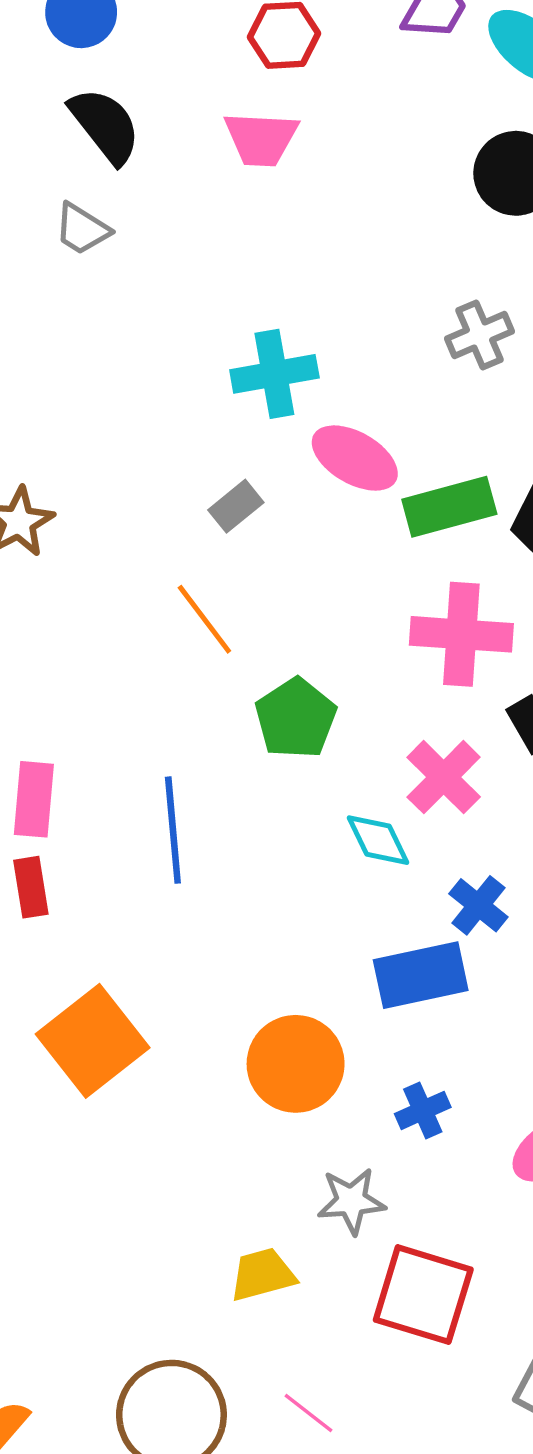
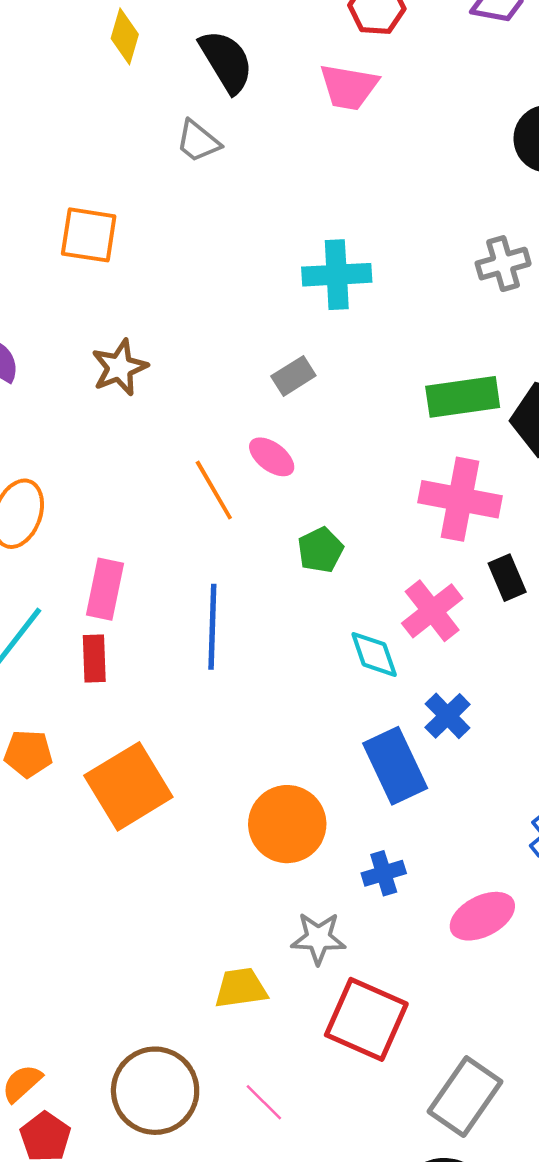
pink ellipse: (355, 458) -> (272, 457), moved, size x0.7
orange line: (204, 619) -> (214, 490), moved
green pentagon: (296, 718) -> (320, 550), size x0.7
blue rectangle: (421, 975) -> (395, 766), turned 70

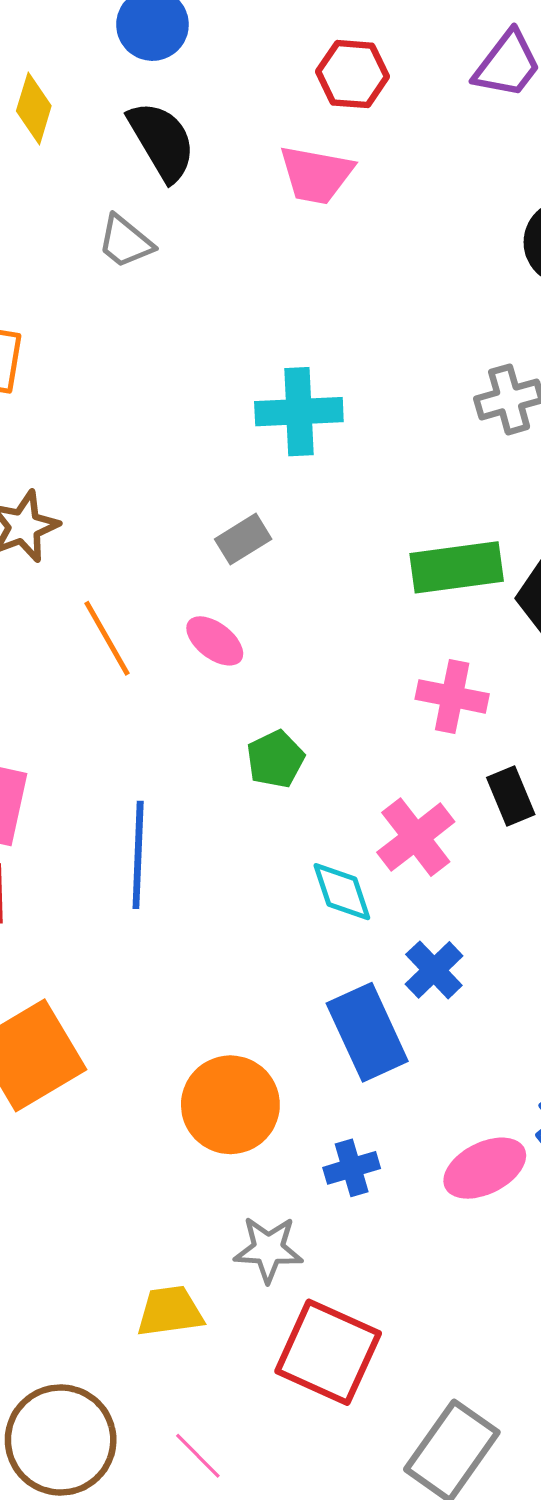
orange line: (214, 490) -> (107, 638), moved
pink cross: (460, 499) -> (452, 696), size x0.7
pink ellipse: (482, 916) -> (485, 1168), moved

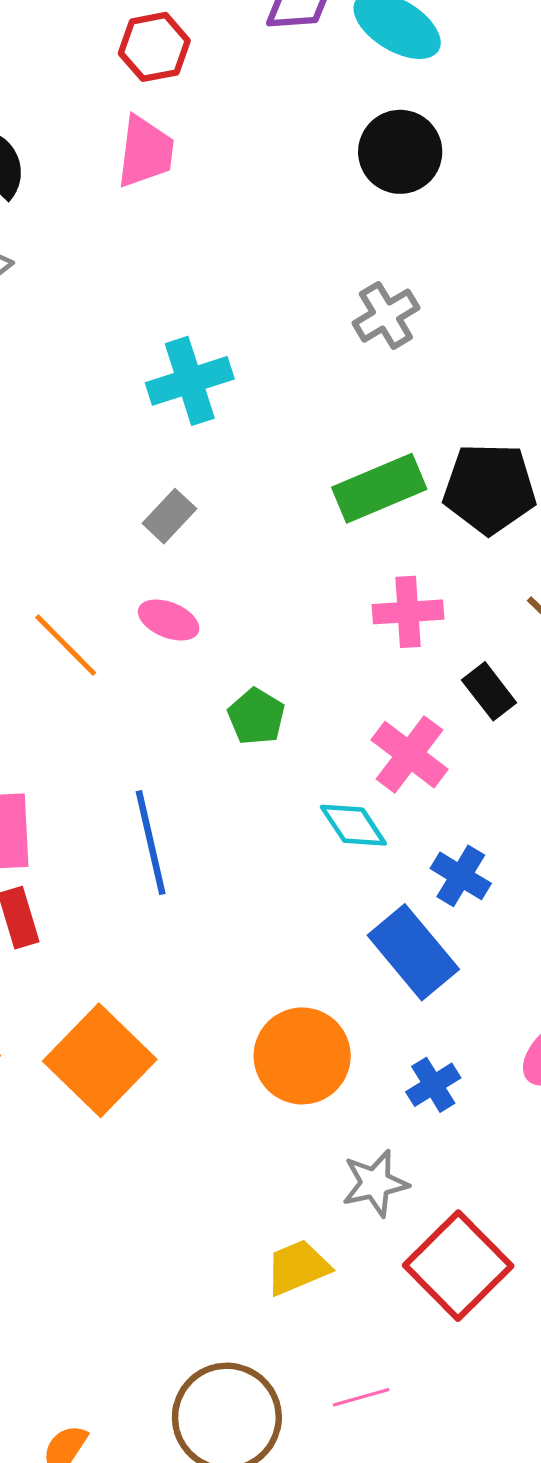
pink trapezoid: (316, 175) -> (145, 152), turned -78
red square: (328, 1352) -> (458, 1266), turned 36
pink line: (198, 1456) -> (361, 1397), turned -46

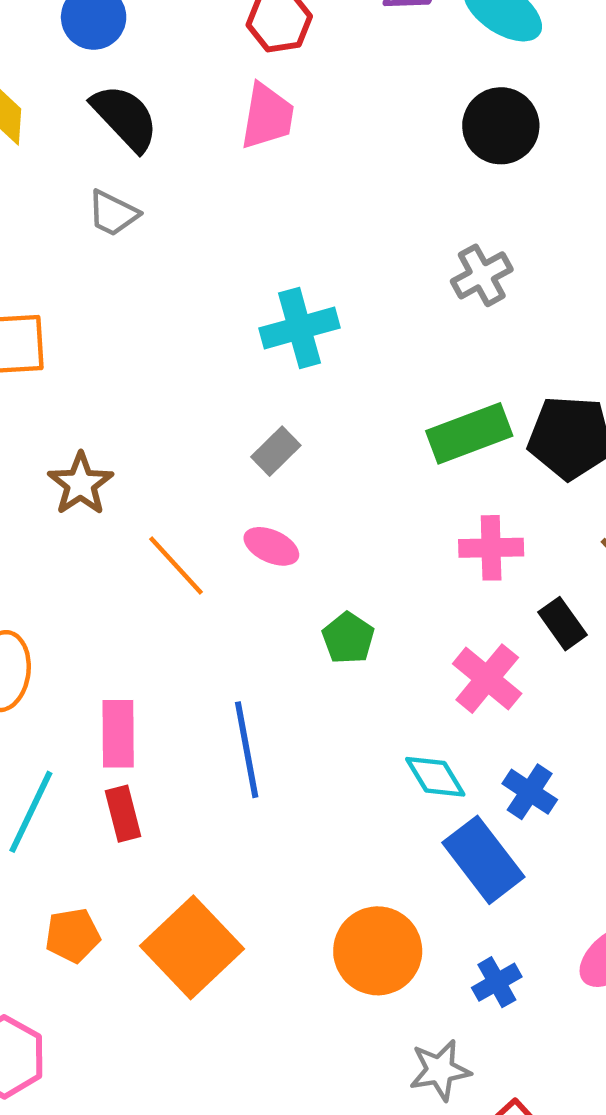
cyan diamond: (353, 825) -> (435, 777), moved

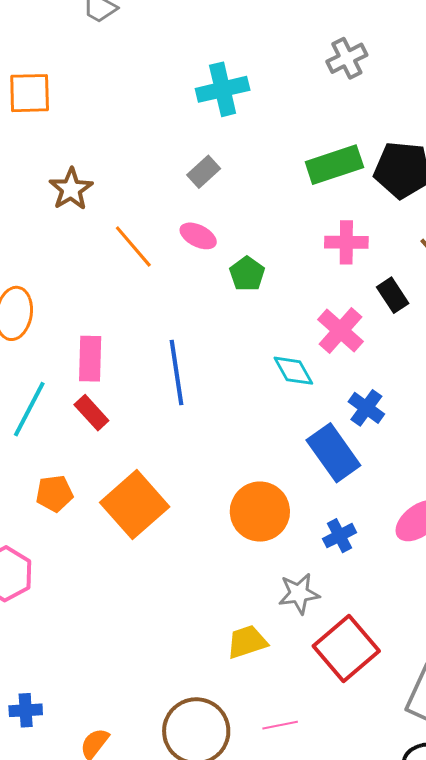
green pentagon: (348, 638) -> (247, 274), moved
cyan diamond: (435, 777) -> (293, 371), moved
red rectangle: (123, 814) -> (91, 413), turned -30

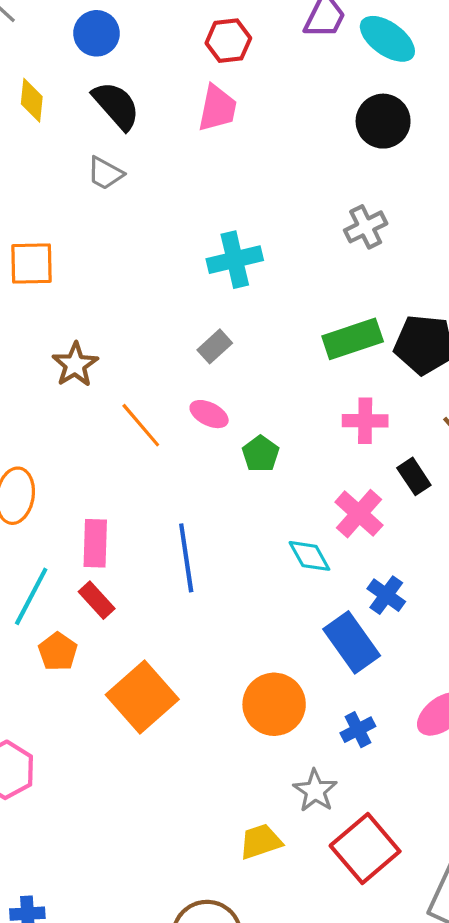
orange pentagon: (54, 494) -> (58, 652), moved, turned -30
gray star: (299, 594) -> (315, 791), turned -30

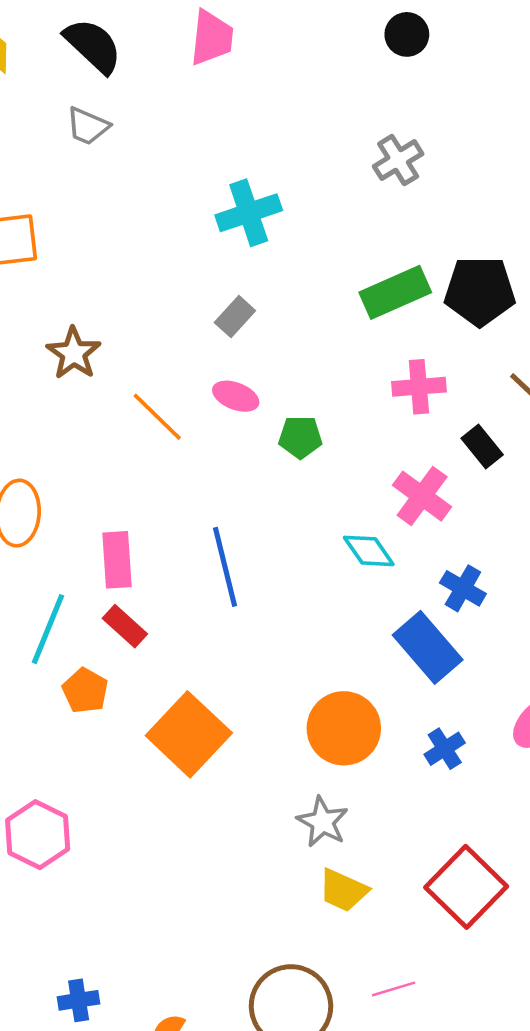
black circle: (383, 121) -> (407, 34), size x0.7
green pentagon: (261, 454) -> (300, 437), turned -30
gray star: (315, 791) -> (323, 822), moved
yellow trapezoid: (261, 842) -> (343, 890), turned -132

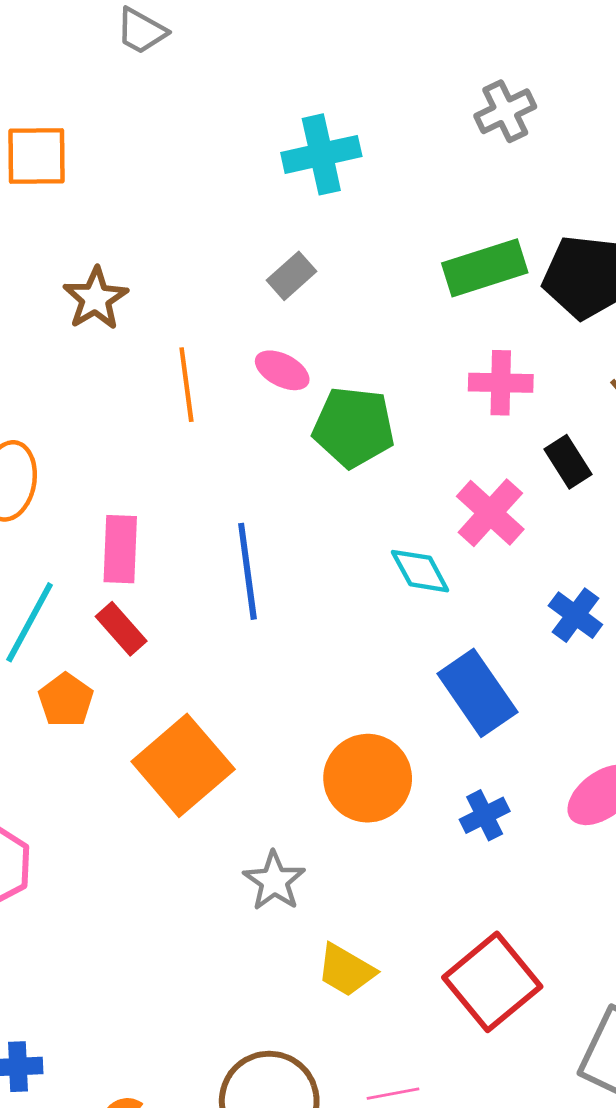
orange line: (157, 417) -> (186, 385), turned 32
green pentagon: (300, 437) -> (354, 427), size x1.6
blue cross: (463, 588) -> (575, 615), moved
gray star: (323, 822) -> (274, 881), moved

